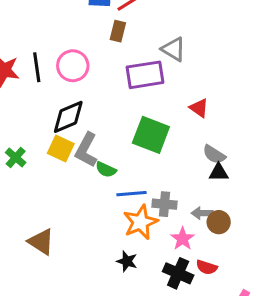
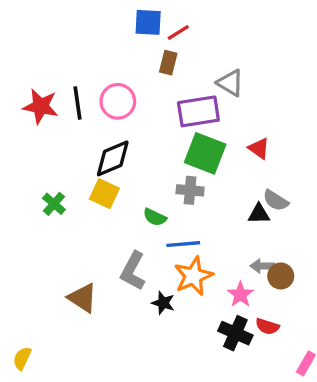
green square: (151, 135) -> (205, 153), moved
gray L-shape: (86, 150) -> (133, 271), moved
black triangle: (219, 173) -> (259, 214), moved
gray cross: (165, 204) -> (190, 190), moved
black star: (127, 261) -> (163, 303), moved

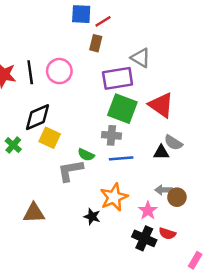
red triangle: (259, 148) -> (161, 105), size x1.6
black diamond: (113, 158) -> (38, 117), moved
blue line: (183, 244) -> (121, 158), moved
gray L-shape: (133, 271) -> (70, 171), moved, turned 52
brown triangle: (83, 298) -> (34, 213), turned -35

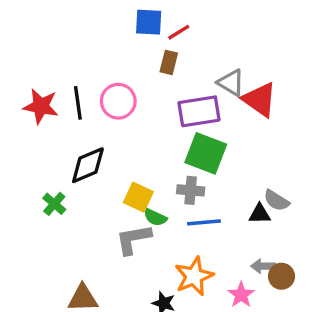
red triangle: (161, 105) -> (260, 99), moved
yellow square: (50, 138) -> (138, 197), moved

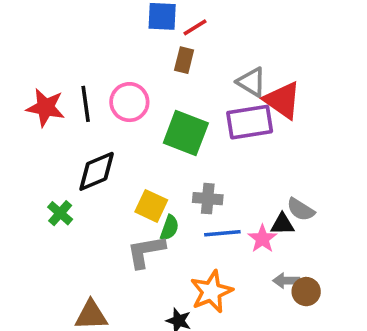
purple rectangle: (199, 111) -> (250, 122), moved
green square: (206, 153) -> (186, 133), moved
green semicircle: (155, 217) -> (169, 228), turned -95
pink star: (241, 295) -> (262, 239), moved

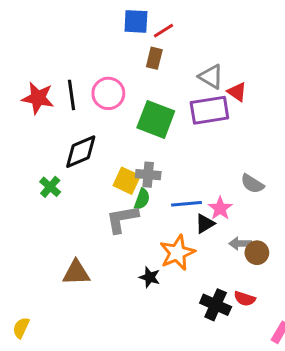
red triangle: (282, 100) -> (237, 92), size x0.6
gray cross: (208, 199) -> (148, 175), moved
black triangle: (282, 224) -> (205, 224), moved, turned -30

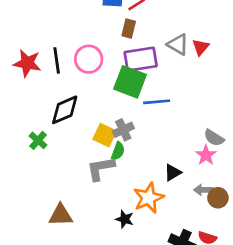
red triangle: (237, 92) -> (201, 47), moved, turned 36
purple rectangle: (209, 110) -> (141, 59), moved
gray cross: (148, 175) -> (123, 130), turned -30
blue line: (186, 204) -> (157, 102), moved
pink star: (220, 208) -> (206, 155), moved

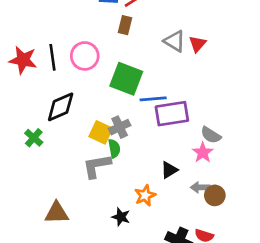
purple rectangle: (141, 59) -> (172, 114), moved
green semicircle: (118, 151) -> (114, 148), turned -30
orange star: (149, 198) -> (145, 195), size x0.7

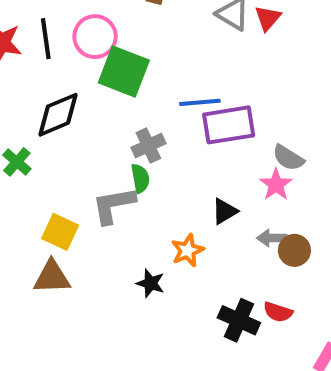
green square: (126, 79) -> (124, 72), moved
yellow square: (101, 132) -> (60, 232), moved

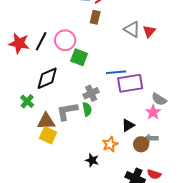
black line: (46, 39) -> (41, 41), turned 36
green square: (124, 72) -> (79, 57), size x0.7
gray L-shape: (114, 205) -> (67, 111), moved
brown circle: (294, 250) -> (141, 144), moved
brown triangle: (52, 277) -> (46, 121), moved

